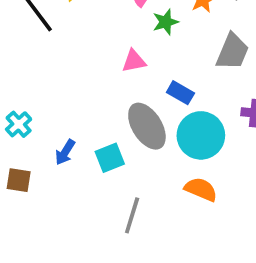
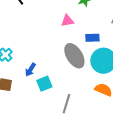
blue rectangle: (180, 93) -> (92, 38), turned -32
cyan square: (110, 158) -> (44, 84), moved

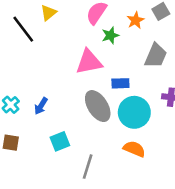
pink triangle: (67, 21) -> (89, 62), size x1.6
blue arrow: (30, 70) -> (41, 106), moved

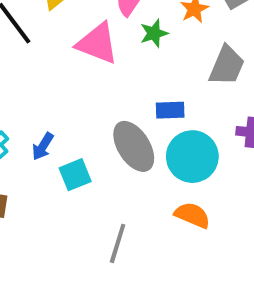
pink triangle: (89, 62) -> (97, 43), moved, turned 32
cyan square: (60, 141) -> (75, 175), moved

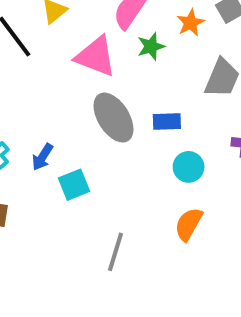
gray ellipse: (134, 146) -> (114, 118), moved
cyan circle: (192, 157) -> (189, 167), size x0.6
orange semicircle: (192, 215) -> (189, 224), turned -84

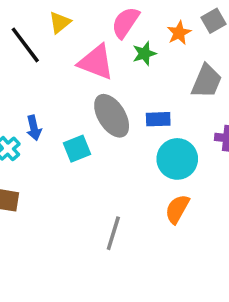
blue arrow: (42, 157) -> (34, 128), moved, turned -45
cyan circle: (189, 167) -> (177, 159), size x1.5
cyan square: (74, 185) -> (77, 149), moved

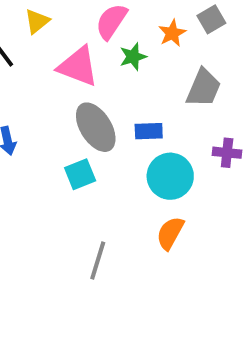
cyan square: (77, 149) -> (80, 174), moved

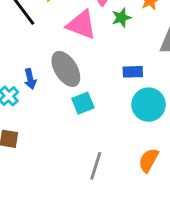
gray ellipse: (96, 127) -> (66, 69), moved
orange semicircle: (170, 233) -> (149, 160), moved

